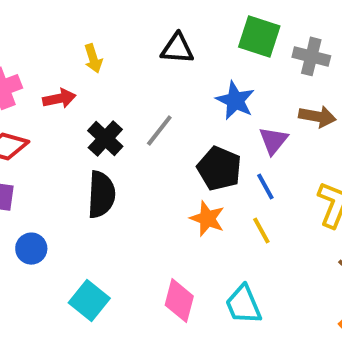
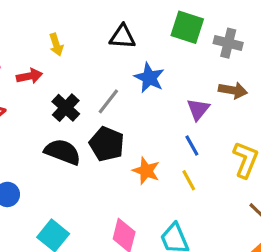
blue star: (235, 100) -> (149, 78), moved
black pentagon: (219, 168) -> (107, 144), moved
black semicircle: (101, 195) -> (63, 152), turned -72

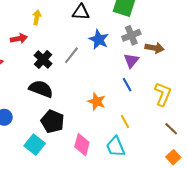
gray cross: (228, 43) -> (131, 35), moved, turned -36
yellow arrow: (56, 45) -> (37, 17), turned -152
black pentagon: (107, 144) -> (53, 121), moved
yellow line: (189, 180) -> (125, 121), moved

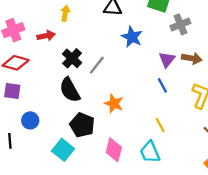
gray cross: (131, 35) -> (180, 24), moved
brown arrow: (154, 48) -> (192, 58), moved
gray line: (71, 55) -> (97, 65), moved
black semicircle: (41, 89) -> (70, 90), turned -140
orange star: (97, 101) -> (114, 104), moved

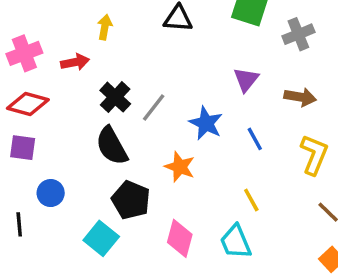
gray cross: (180, 24) -> (298, 34), moved
blue star: (132, 37) -> (206, 123), moved
purple triangle: (167, 59) -> (246, 80), moved

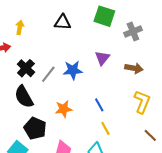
blue star: (206, 123) -> (73, 70), moved, turned -30
blue line: (255, 139) -> (99, 105), moved
orange star: (180, 167) -> (64, 109), turned -30

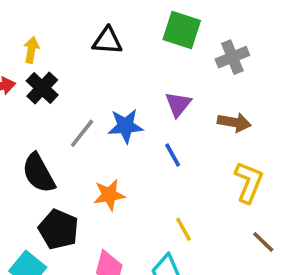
black cross: (26, 68) -> (42, 88), moved
blue line: (99, 105) -> (173, 155), moved

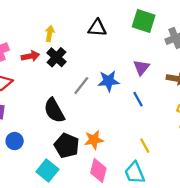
orange star: (109, 195) -> (94, 140), moved

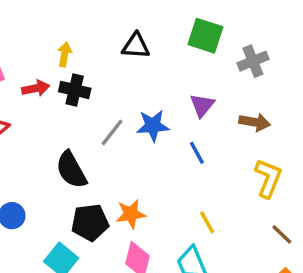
black cross: (56, 57) -> (75, 90), turned -30
black pentagon: (67, 146) -> (90, 222), turned -30

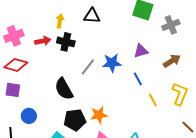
black triangle: (136, 46) -> (92, 16), moved
purple triangle: (202, 105) -> (141, 51), turned 35
brown arrow: (255, 122) -> (172, 61), turned -42
yellow line: (207, 222) -> (153, 100), moved

